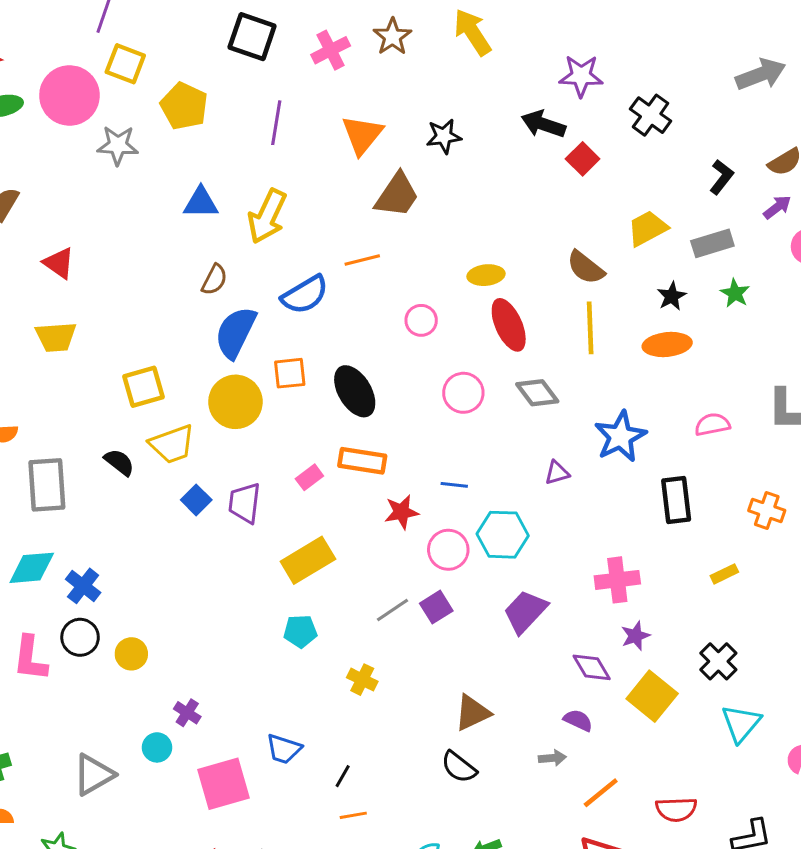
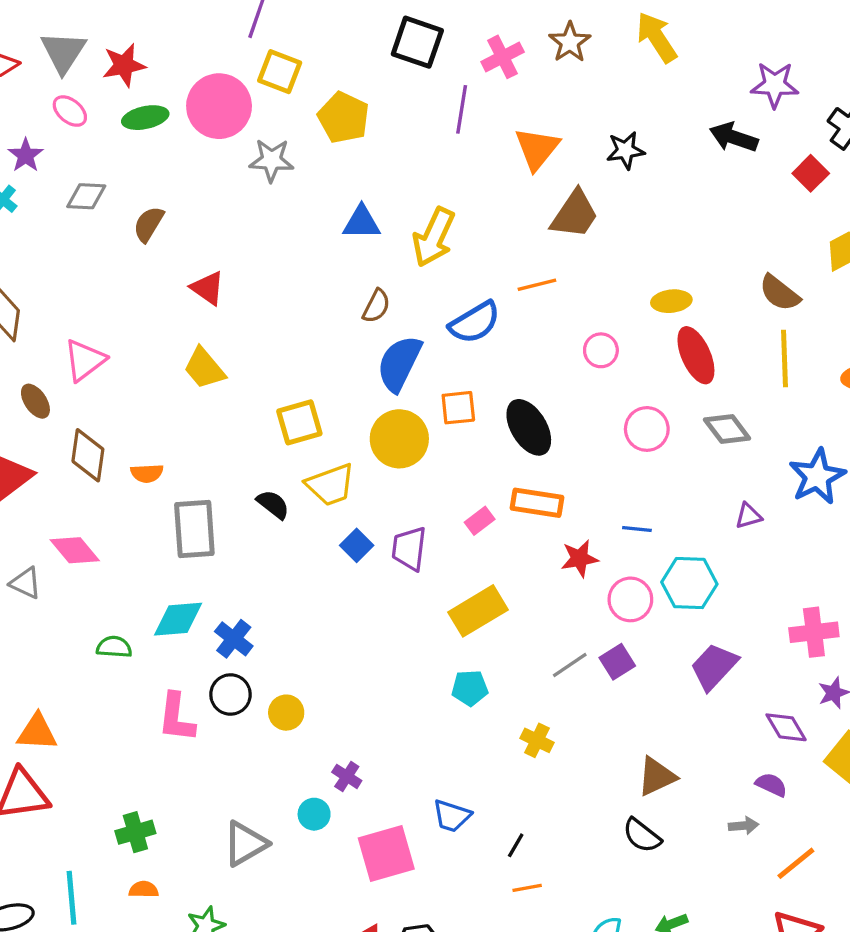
purple line: (276, 123) -> (462, 109), moved
red square: (583, 159) -> (811, 173), moved
yellow trapezoid: (56, 337) -> (204, 368), turned 54

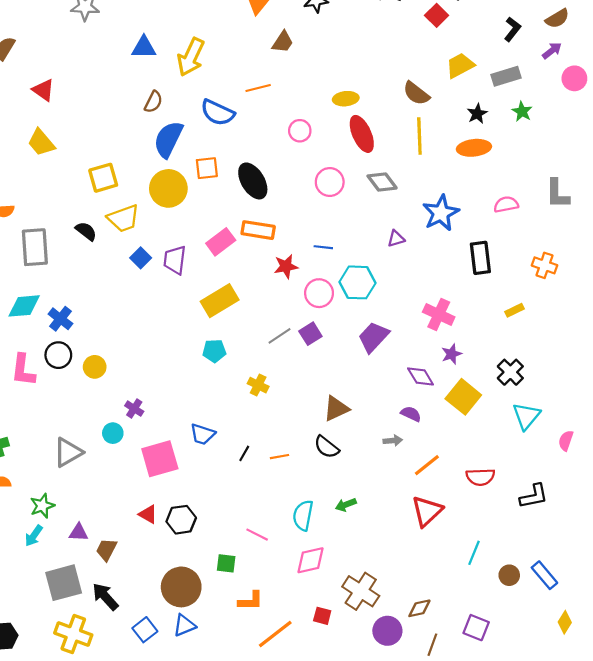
brown trapezoid: (575, 214) -> (283, 42), size x0.7
blue semicircle: (475, 322) -> (218, 113), turned 56
pink rectangle: (480, 521) -> (221, 242), size x1.5
pink cross: (814, 632) -> (439, 315), turned 32
orange line: (527, 888) -> (279, 457), moved

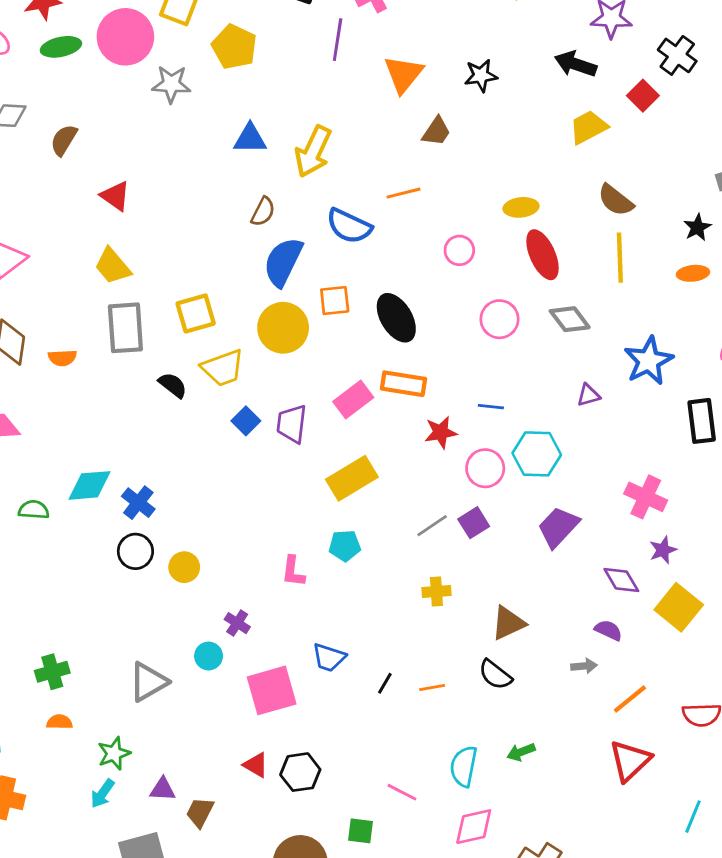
yellow trapezoid: (460, 66) -> (588, 127), moved
orange ellipse: (474, 148) -> (693, 273), size x0.7
gray rectangle: (35, 247) -> (125, 328), moved
pink L-shape: (23, 370) -> (293, 571), moved, size x0.7
yellow cross: (258, 385) -> (436, 592), moved, turned -30

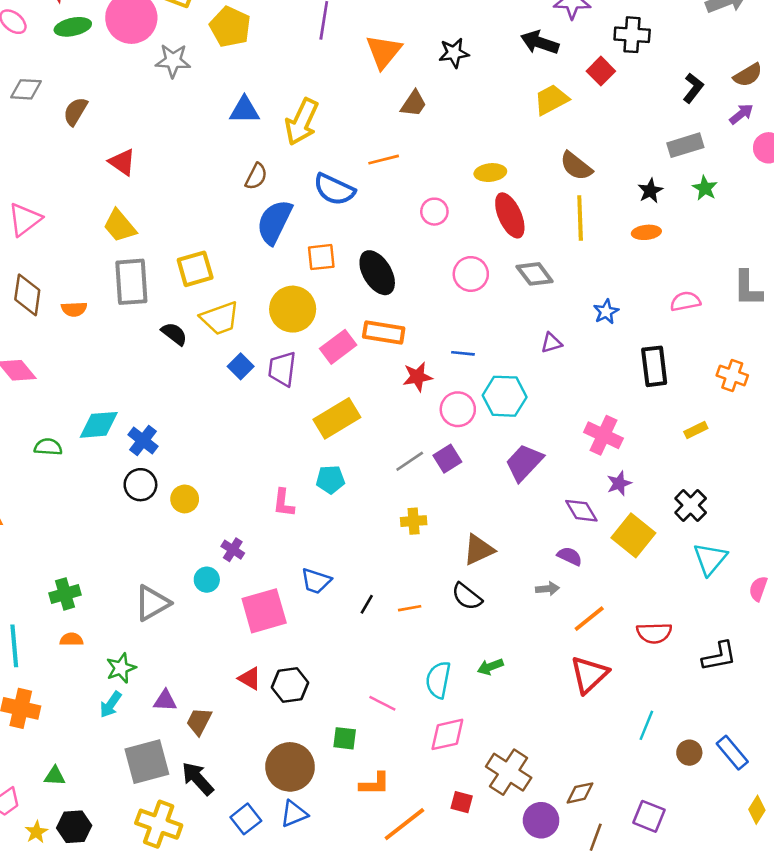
black cross: (677, 55) -> (632, 35), turned -32
yellow circle: (283, 328) -> (293, 309), moved
blue star: (649, 361) -> (606, 312), size x0.6

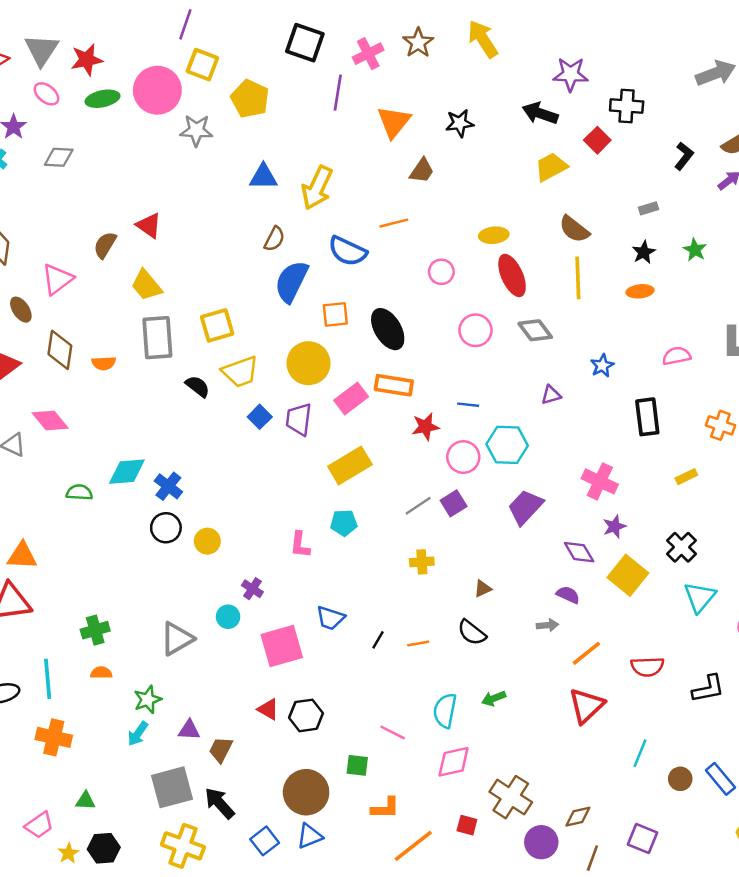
brown semicircle: (75, 111) -> (105, 245), moved
gray rectangle: (685, 145) -> (649, 208), moved, size x0.6
brown triangle: (479, 550) -> (483, 589), size x0.6

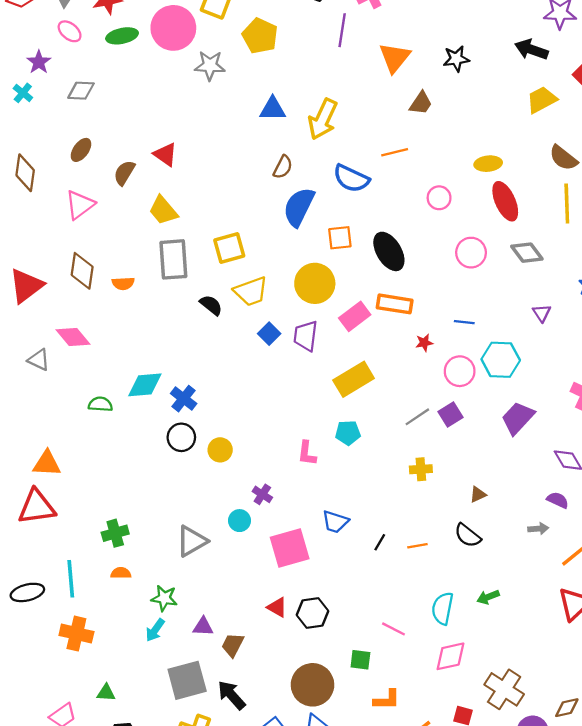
brown ellipse: (21, 310) -> (81, 150), moved, turned 70
purple triangle: (551, 395) -> (542, 313), turned -48
red star: (426, 427) -> (424, 343), size x0.7
green star: (148, 700) -> (164, 598), turned 30

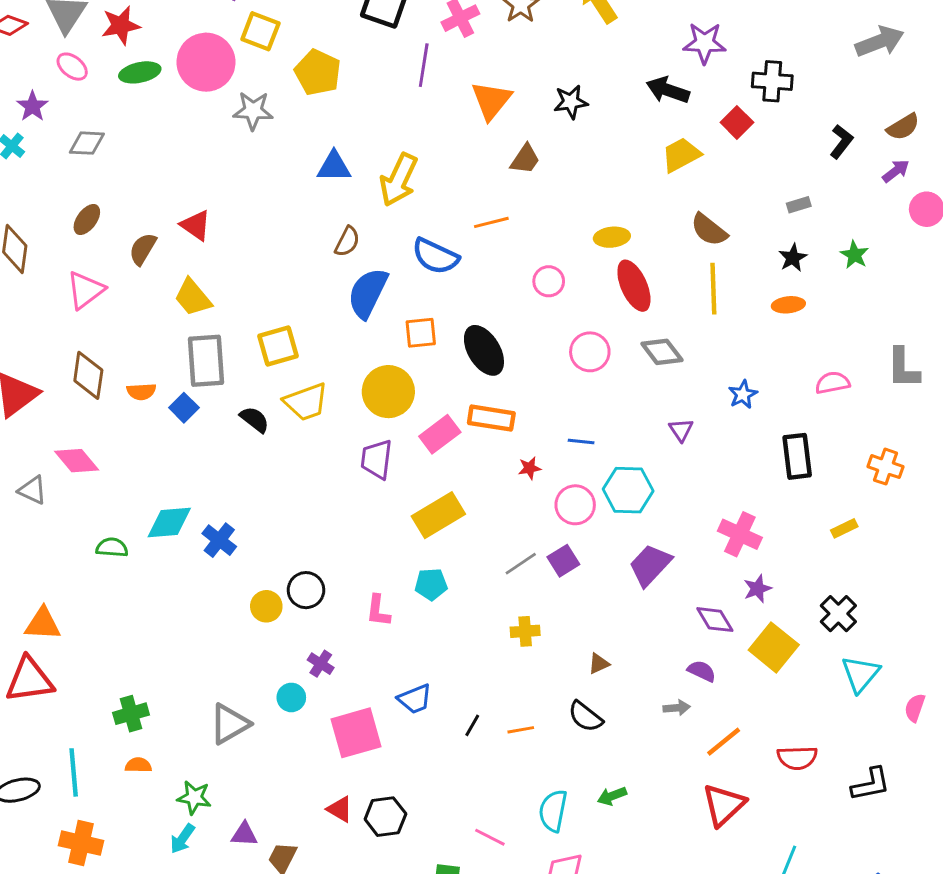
blue square: (269, 334) -> (184, 408), moved
black circle: (181, 437) -> (306, 590), moved
blue trapezoid: (335, 522) -> (415, 699), turned -40

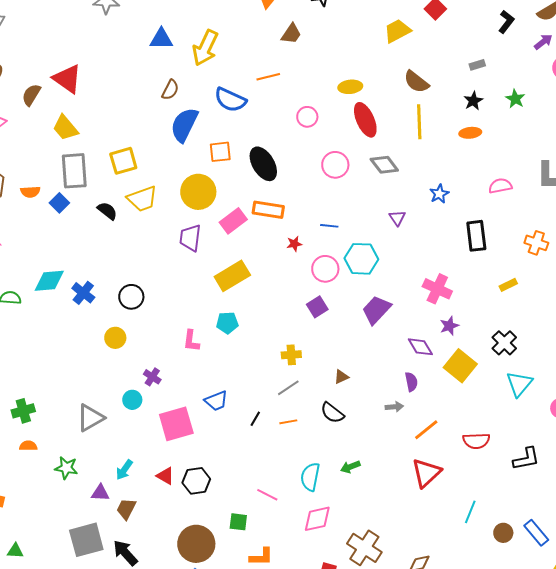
red triangle: (196, 225) -> (67, 79), size x1.4
gray line: (521, 564) -> (288, 388), moved
black circle: (306, 590) -> (131, 297), moved
purple semicircle: (702, 671) -> (411, 382), turned 54
cyan arrow: (182, 839) -> (124, 470), moved

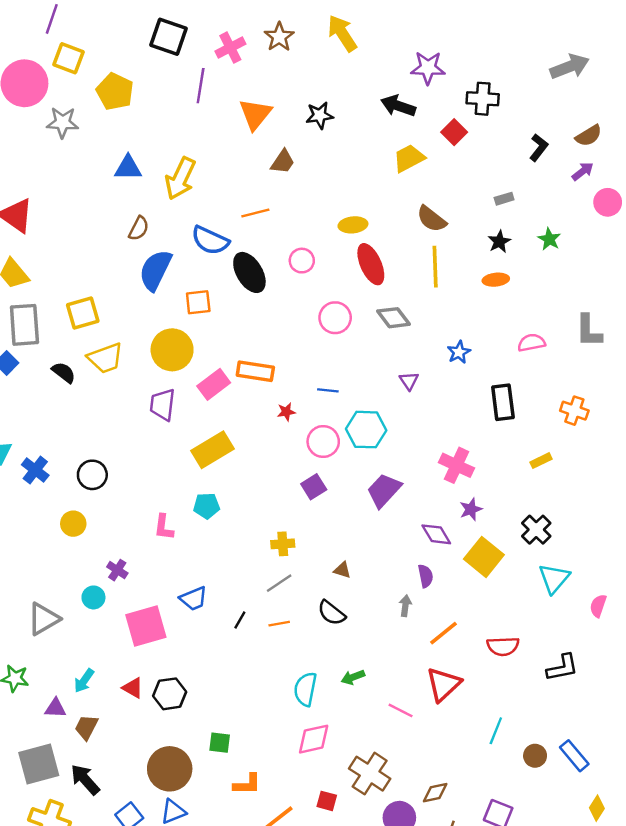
black ellipse: (263, 164) -> (249, 272), moved
brown triangle: (341, 377) -> (342, 570), turned 42
gray arrow: (394, 407) -> (405, 606), turned -78
pink line: (267, 495) -> (401, 710), moved

